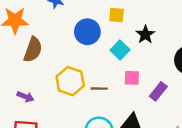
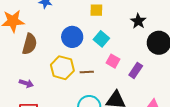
blue circle: (87, 32) -> (72, 37), moved
black star: (145, 34) -> (138, 21), moved
pink square: (132, 78) -> (113, 61), turned 32

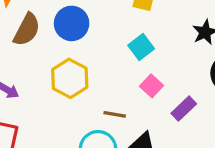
blue circle: (72, 37) -> (72, 23), moved
brown line: (87, 72) -> (115, 114), moved

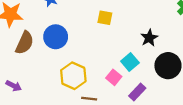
cyan square: (141, 47) -> (130, 62), moved
yellow hexagon: (70, 78) -> (73, 76), moved

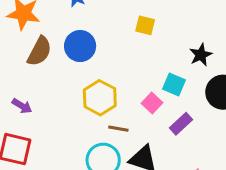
cyan square: (130, 62) -> (174, 84), turned -30

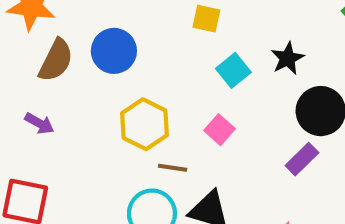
cyan square: (174, 84) -> (233, 70), moved, turned 30
purple arrow: (22, 106) -> (39, 123), moved
purple rectangle: (181, 124) -> (302, 159), moved

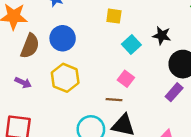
black star: (288, 58) -> (162, 35), turned -30
yellow hexagon: (144, 124) -> (65, 78), moved
brown line: (173, 168) -> (114, 100), moved

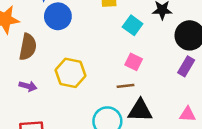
blue circle: (63, 38) -> (58, 16), moved

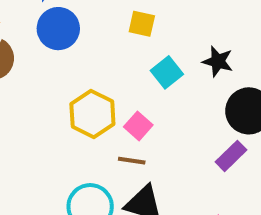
pink square: (134, 62) -> (138, 126), moved
yellow hexagon: (71, 73) -> (92, 114), moved

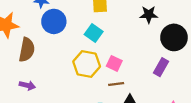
cyan square: (167, 72) -> (94, 33), moved
purple rectangle: (231, 156) -> (161, 67), moved

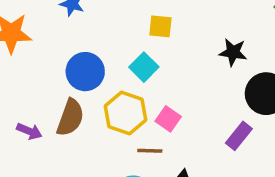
blue circle: (54, 21) -> (85, 72), moved
brown semicircle: (27, 50) -> (70, 118), moved
brown line: (116, 84) -> (150, 151), moved

